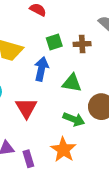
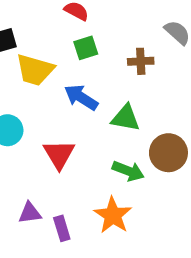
green square: (54, 42) -> (86, 48), moved
blue arrow: (41, 69) -> (81, 97), turned -70

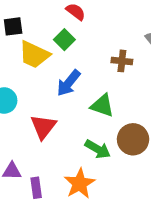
green square: (86, 48) -> (64, 40), moved, turned -36
blue arrow: (81, 97) -> (69, 83), turned -92

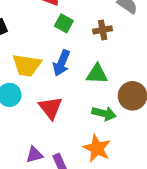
green square: (64, 40) -> (64, 23), moved
yellow trapezoid: (34, 55) -> (27, 65), moved

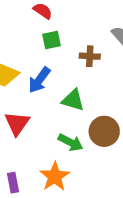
green square: (64, 23) -> (52, 40), turned 36

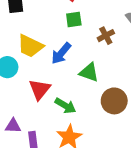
brown cross: (90, 56) -> (106, 36), turned -35
green arrow: (71, 142) -> (65, 106), moved

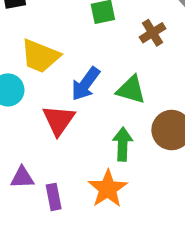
blue arrow: (61, 53) -> (86, 84), moved
green arrow: (65, 106) -> (123, 144), moved, turned -115

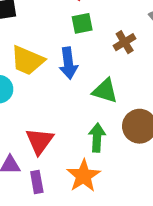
blue arrow: (86, 84) -> (68, 63), moved, turned -44
red triangle: (59, 120) -> (40, 141), moved

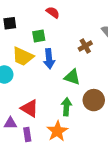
green square: (82, 23) -> (39, 36), moved
red triangle: (40, 141) -> (30, 108), turned -36

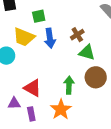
brown cross: (85, 46) -> (77, 35), moved
green triangle: (72, 77) -> (87, 52), moved

